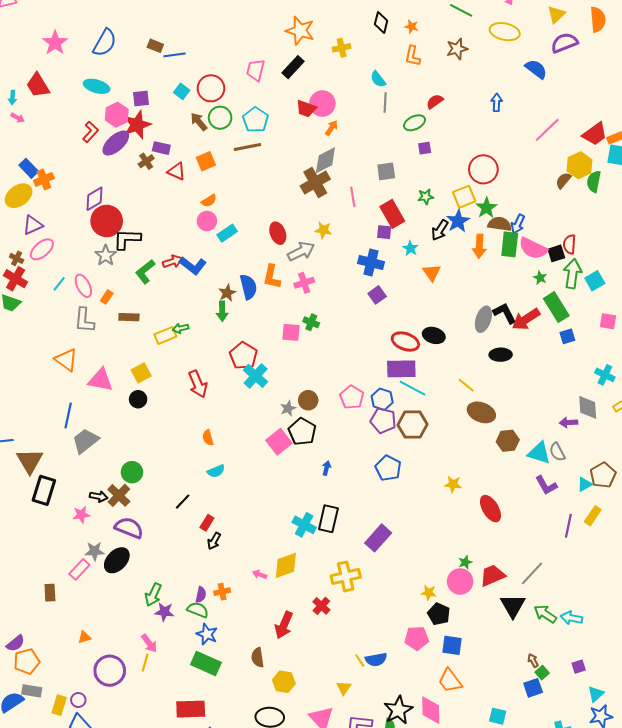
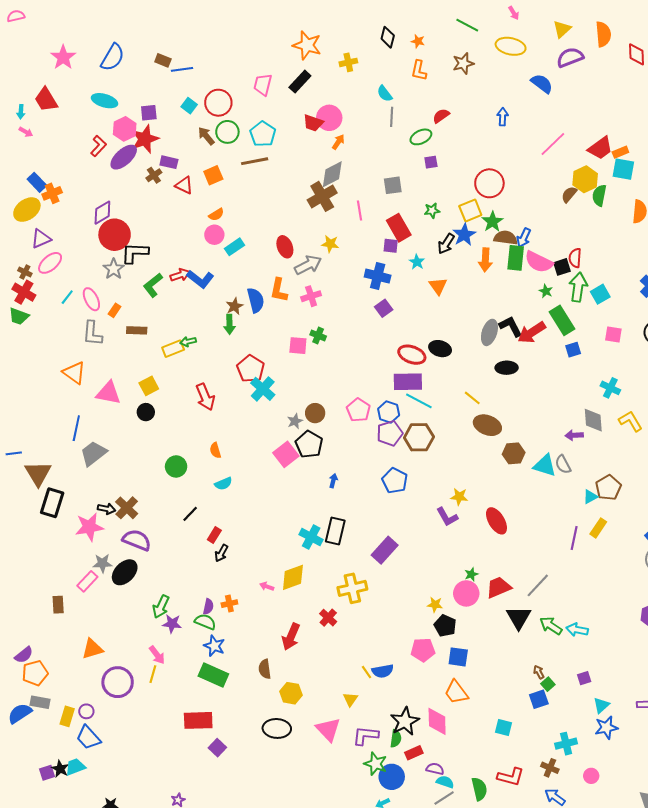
purple pentagon: (383, 420) -> (390, 433), turned -30
green circle: (132, 472) -> (176, 466), moved
purple L-shape: (546, 485) -> (447, 517), moved
pink star: (81, 515) -> (89, 527), size x1.6
orange triangle: (84, 637) -> (92, 649), size x1.6

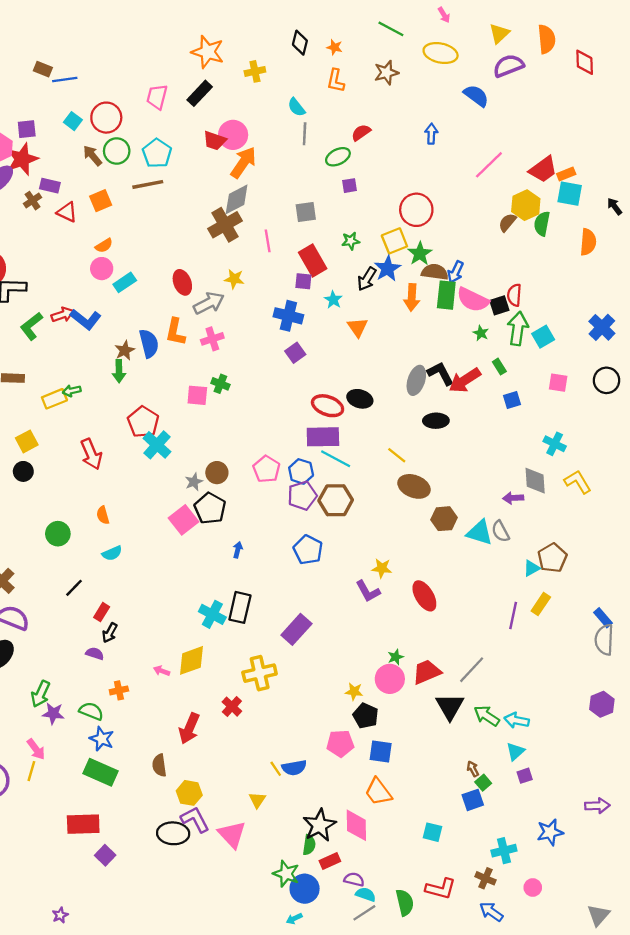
orange arrow: (338, 142) -> (243, 163), size x1.8
green rectangle: (562, 320) -> (499, 367), size x0.5
purple semicircle: (208, 607) -> (95, 654), moved, turned -84
cyan triangle: (601, 705) -> (515, 752), moved
purple L-shape: (365, 736) -> (195, 820), moved, turned 56

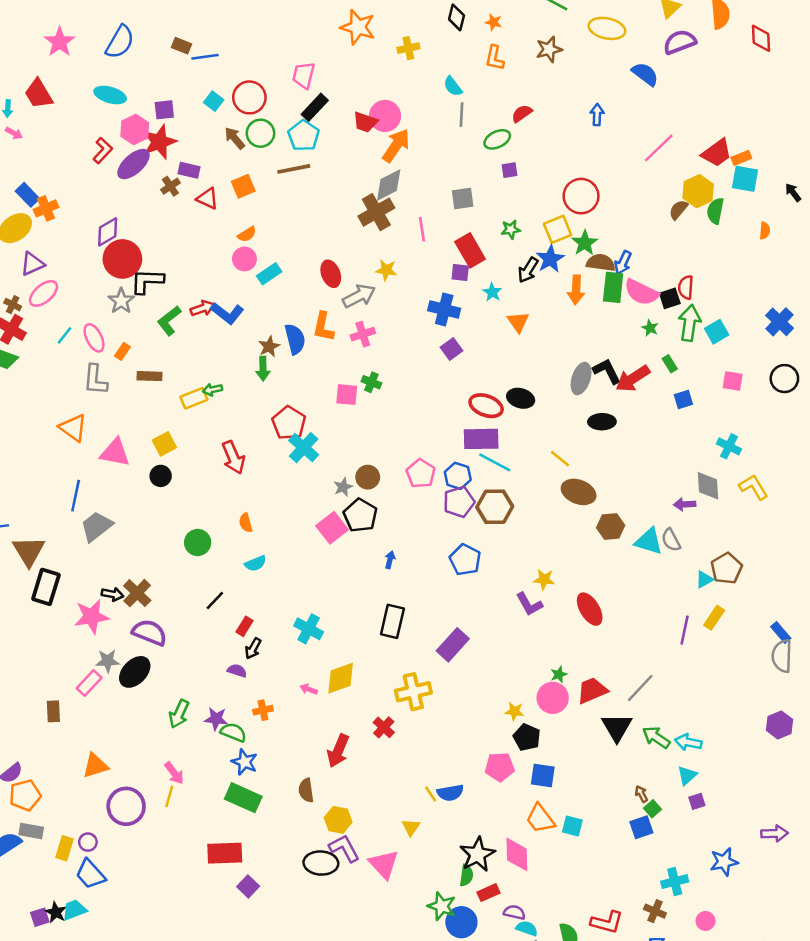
black rectangle: (200, 93) -> (315, 107), moved
orange semicircle: (588, 242) -> (765, 231), size x0.6
cyan cross: (212, 614) -> (309, 629), moved
purple star: (53, 713) -> (216, 719), moved
cyan square: (432, 832) -> (572, 826), moved

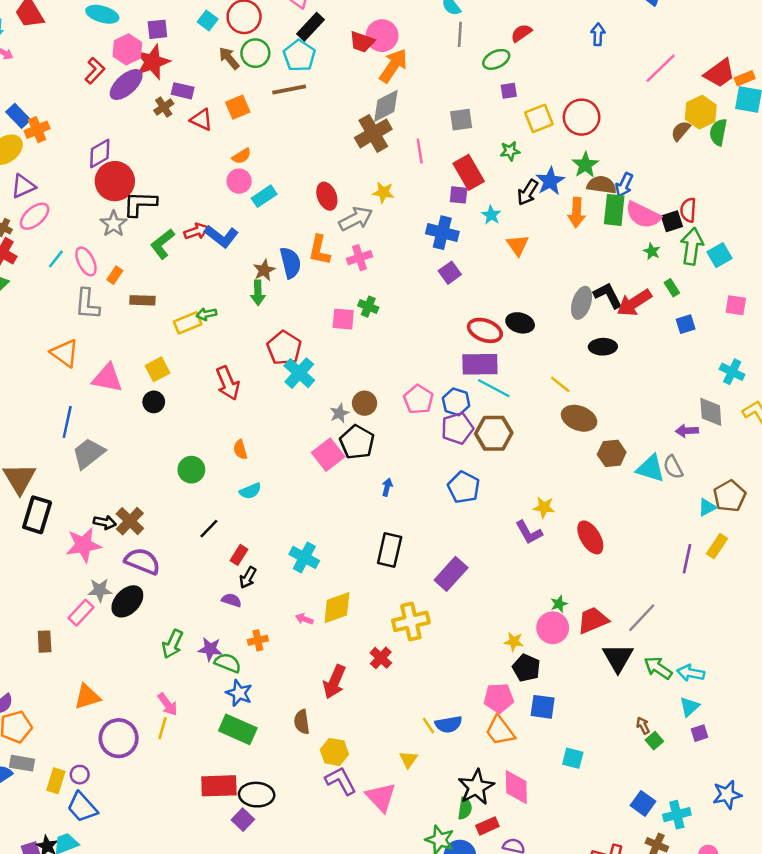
yellow square: (558, 229) -> (539, 118), moved
orange trapezoid: (540, 819) -> (500, 731), moved
blue square: (641, 827) -> (643, 803), moved, turned -35
black ellipse: (321, 863) -> (257, 795), moved

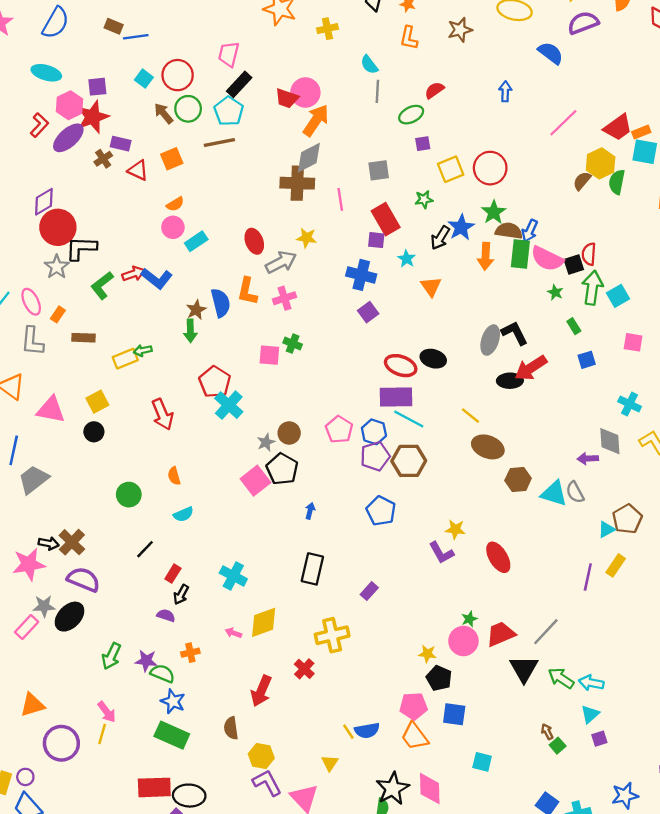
brown cross: (373, 133) -> (297, 183), turned 32
red arrow: (634, 303) -> (531, 368), moved
purple rectangle: (451, 574) -> (369, 591), size x0.6

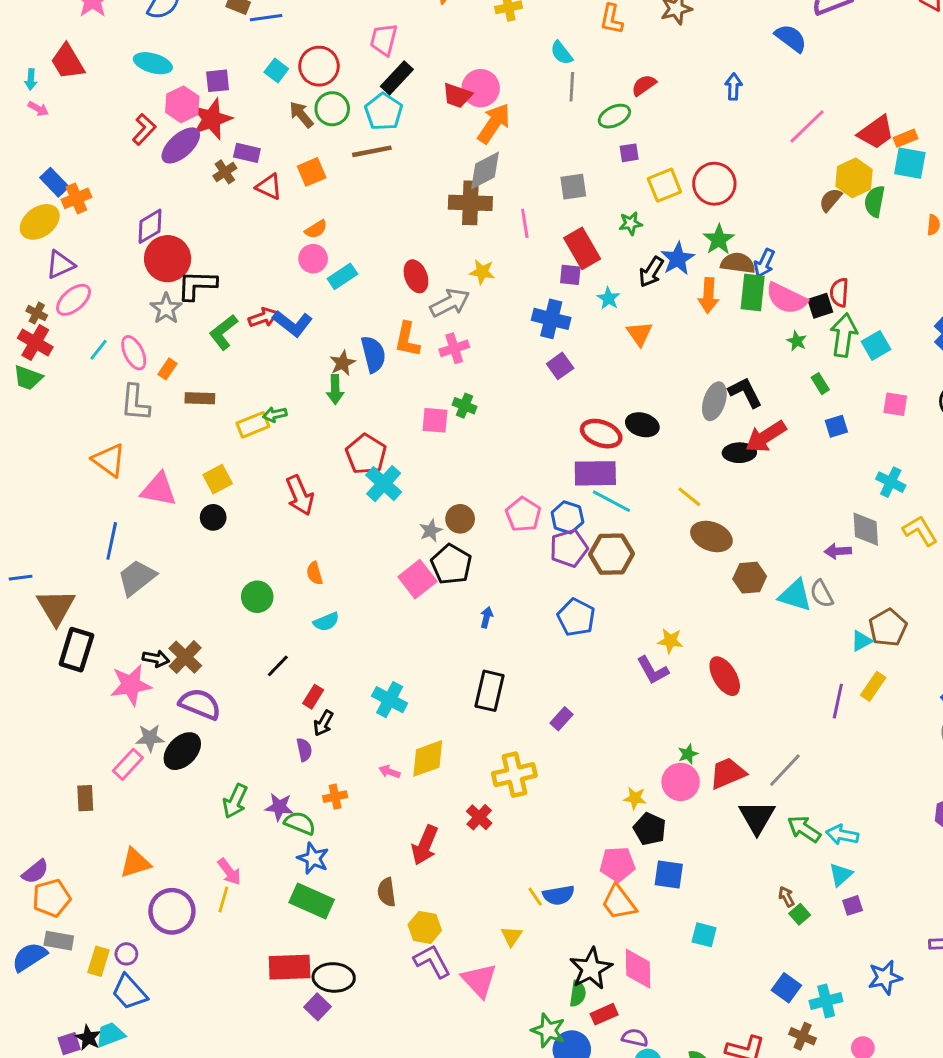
purple semicircle: (166, 615) -> (304, 750), turned 60

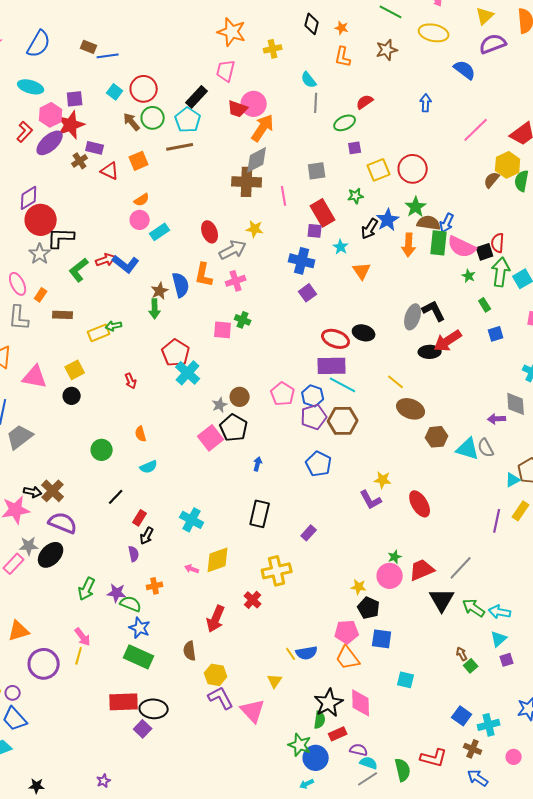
pink trapezoid: (384, 40) -> (226, 71), moved
red arrow: (300, 495) -> (131, 381), size x0.6

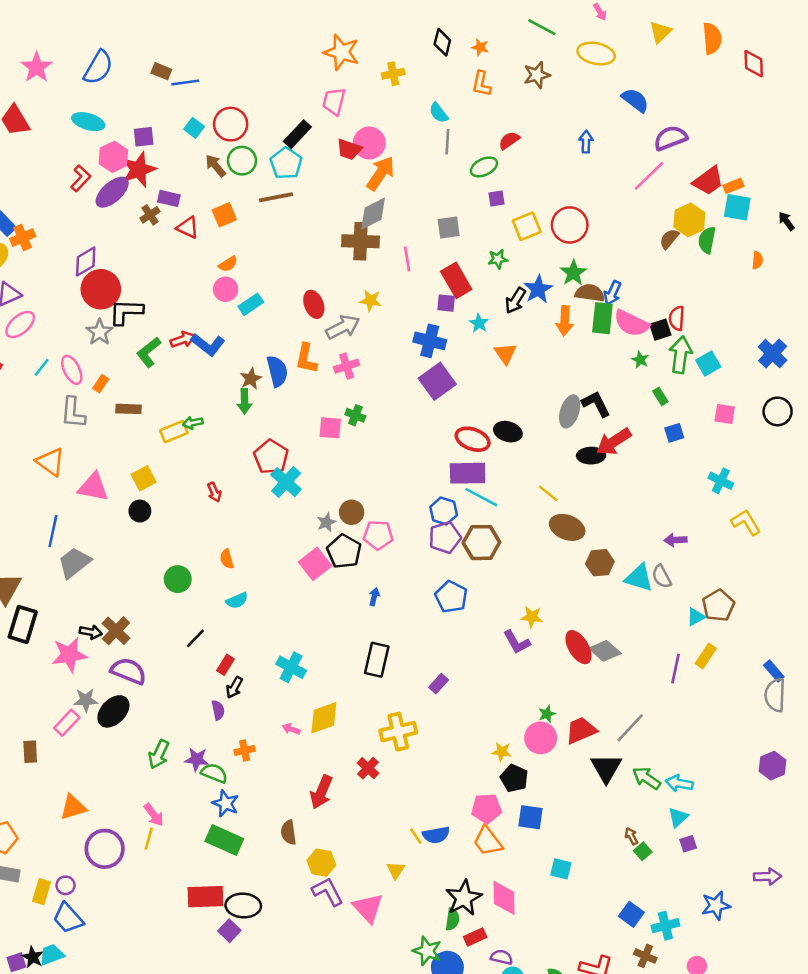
purple semicircle: (493, 44) -> (670, 138), moved
purple square: (308, 293) -> (437, 381), size x1.6
pink pentagon: (283, 394) -> (378, 535), moved, turned -30
gray diamond: (516, 404) -> (605, 651), moved, turned -45

